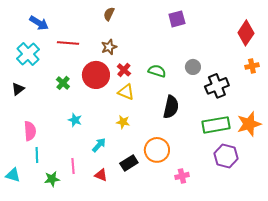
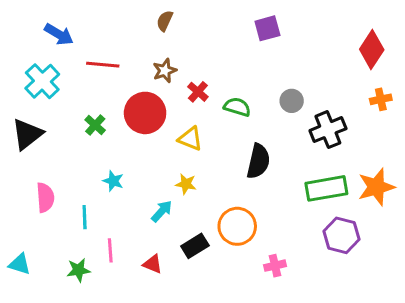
red cross: (124, 70) -> (198, 92), moved
black triangle: (18, 89) -> (27, 134), size x1.6
cyan arrow: (99, 145) -> (162, 211), moved
cyan line: (37, 155) -> (85, 217), moved

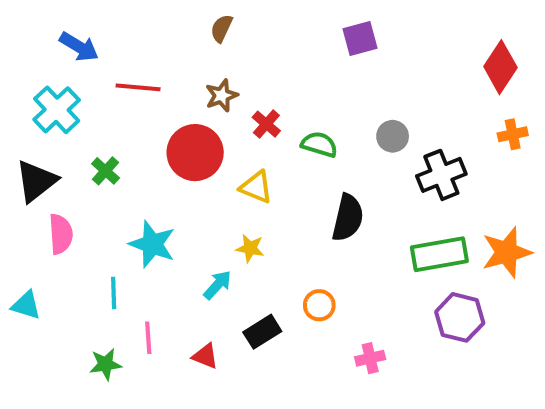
green cross: (95, 125) -> (106, 171), moved
cyan star: (113, 181) -> (152, 244), size x1.6
pink semicircle: (45, 198) -> (61, 234), moved
orange circle: (237, 226) -> (319, 305), size x0.6
cyan triangle: (20, 264) -> (26, 305), moved

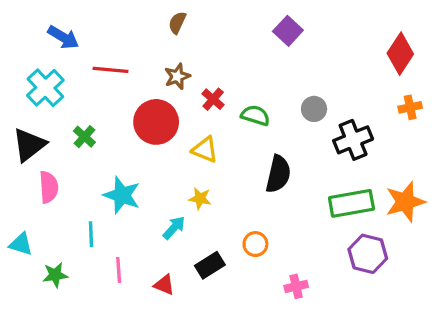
purple square: (360, 39) -> (288, 31), turned -32
green star: (106, 364) -> (55, 275), moved

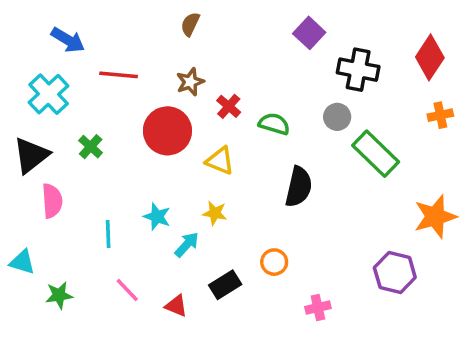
black cross: (353, 140) -> (358, 70), moved, turned 33
cyan star: (122, 195) -> (157, 217), moved, size x0.7
green rectangle: (351, 203) -> (376, 154), moved, turned 54
cyan line: (91, 234) -> (108, 234), moved
pink line: (119, 270) -> (127, 290), turned -40

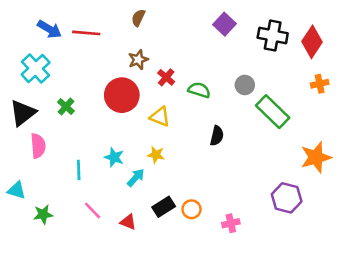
black cross: (358, 70) -> (273, 36), moved
red line: (119, 75) -> (86, 33), moved
black semicircle: (299, 187) -> (217, 136), size x0.7
orange circle: (274, 262) -> (192, 209), moved

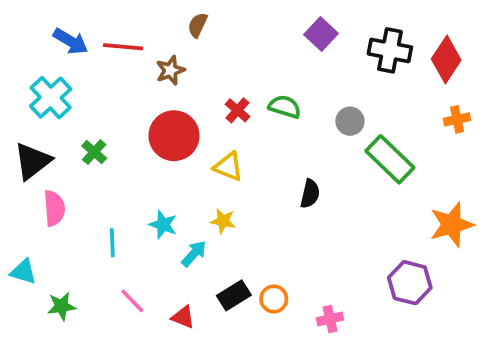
brown star: (138, 60) -> (170, 70), moved
green semicircle: (199, 90) -> (285, 107), moved

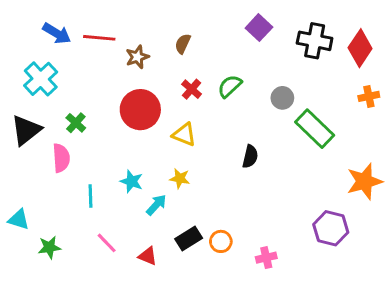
brown semicircle: (198, 25) -> (183, 44), moved
green semicircle: (285, 107) -> (230, 86), turned -60
pink semicircle: (54, 208) -> (61, 158), moved

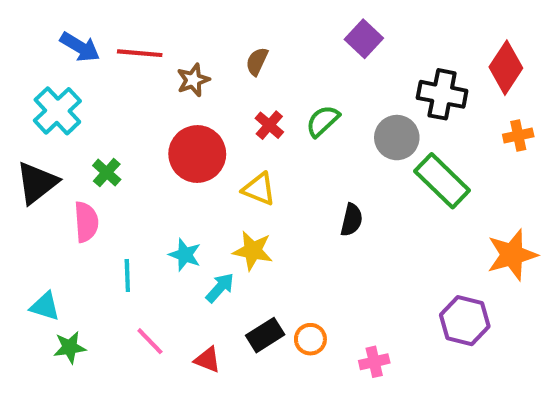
black cross: (315, 41) -> (442, 94), moved
gray circle: (282, 98) -> (397, 138), size x1.4
yellow star: (180, 178) -> (253, 251), size x1.4
cyan triangle: (19, 219) -> (45, 306), moved

